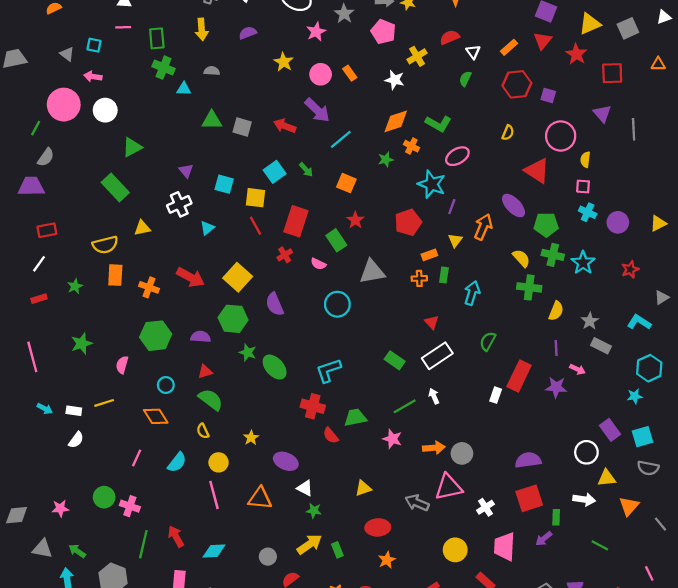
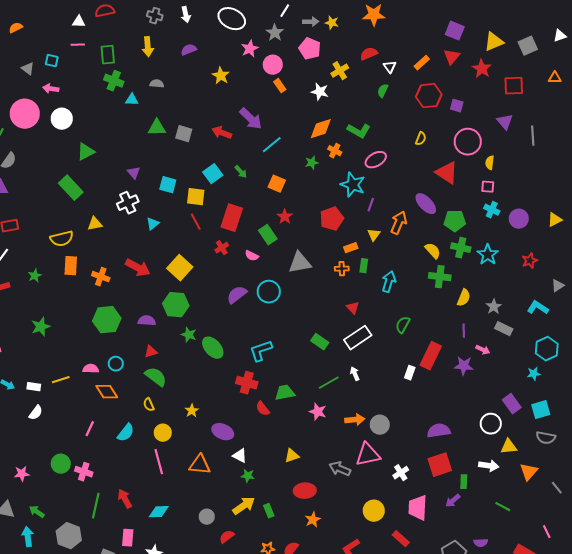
pink circle: (321, 74) -> (273, 65), moved
purple semicircle: (275, 304) -> (237, 295), moved, turned 75
pink semicircle: (122, 365) -> (91, 369), moved, turned 77

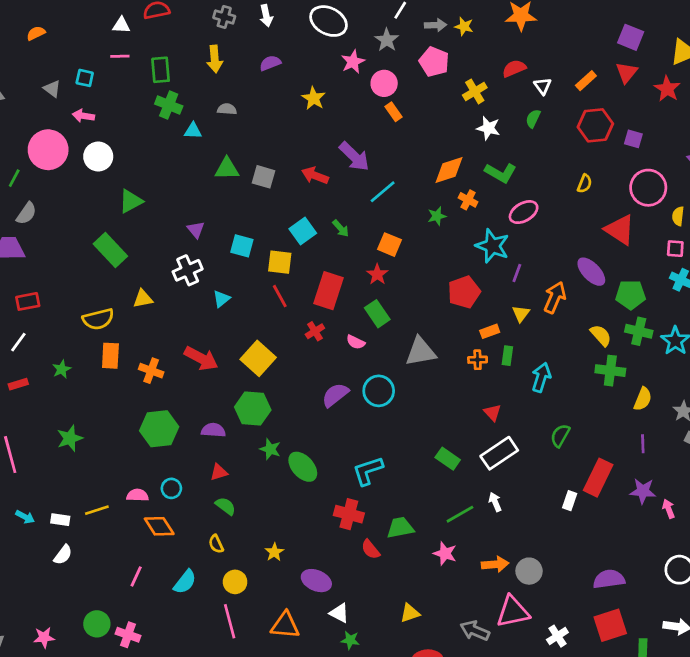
white star: (320, 92) -> (488, 128), moved
red star: (285, 217) -> (377, 274), moved
pink arrow: (483, 350) -> (669, 509), moved, turned -136
green semicircle: (156, 377) -> (226, 506), size x0.7

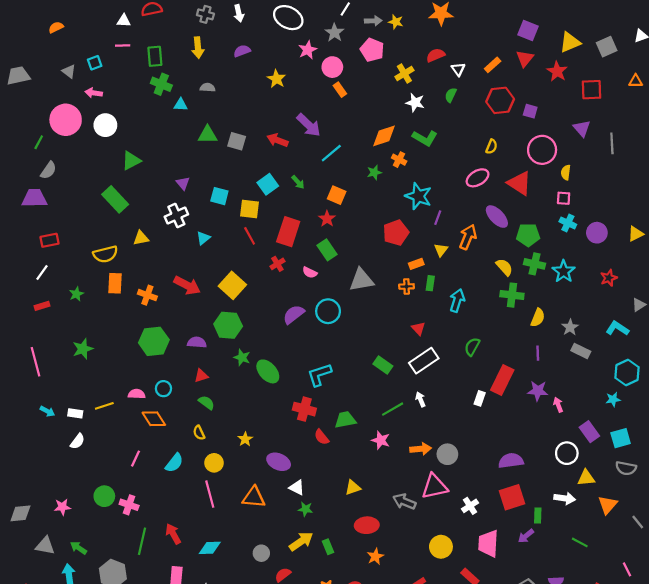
cyan square: (85, 78) -> (95, 63), turned -32
pink ellipse: (524, 212) -> (478, 178), moved

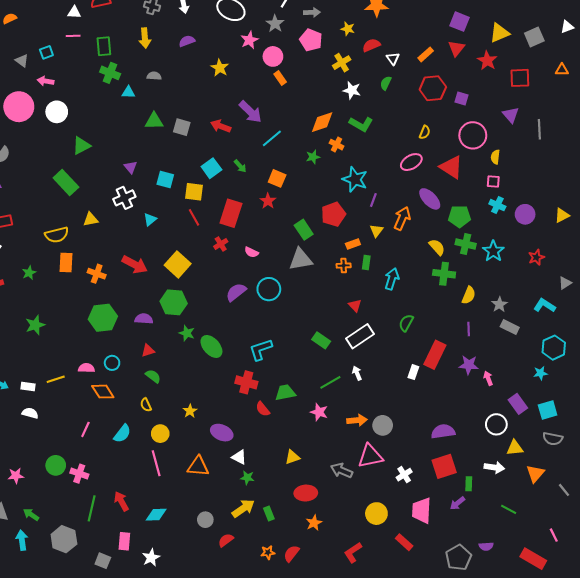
yellow star: (396, 22) -> (348, 29), moved
green rectangle: (327, 250) -> (304, 230), moved
white semicircle: (77, 441) -> (30, 413), turned -112

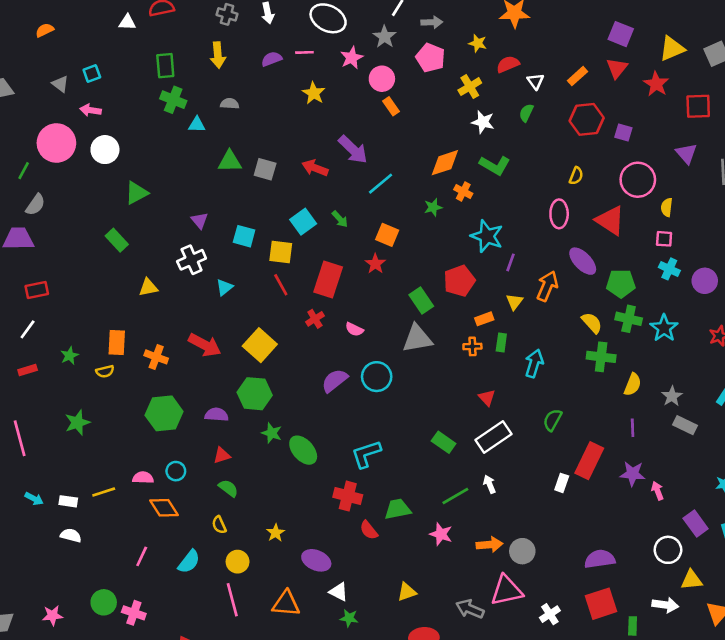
pink line: (73, 36) -> (304, 52), moved
pink ellipse: (411, 162) -> (559, 214), turned -60
green rectangle: (66, 183) -> (117, 240), size x0.7
yellow semicircle: (57, 235) -> (105, 371), moved, size x0.6

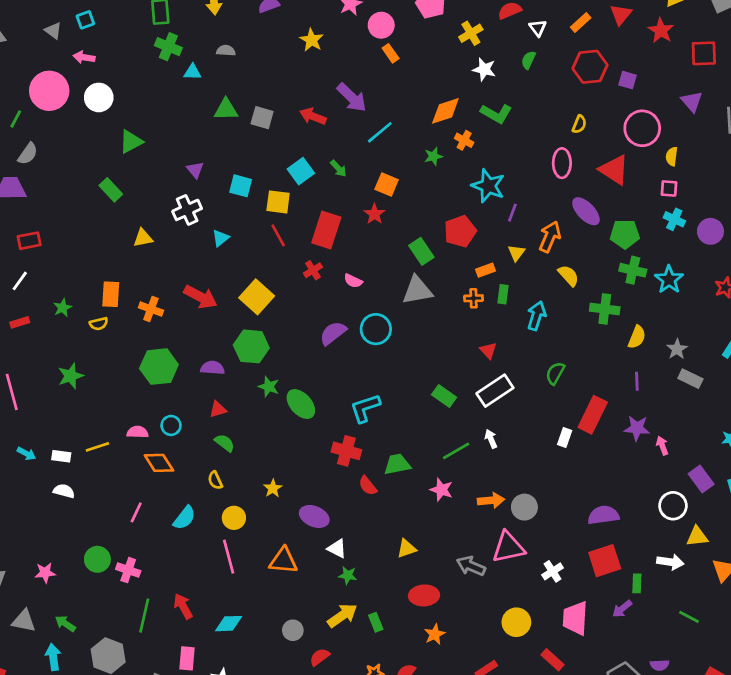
yellow semicircle: (592, 323) -> (569, 276), moved

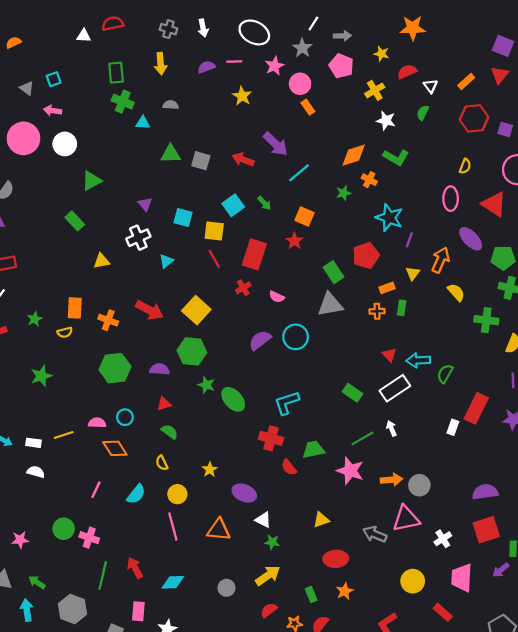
cyan arrow: (536, 316) -> (418, 360), moved, turned -110
pink star: (441, 490) -> (350, 471), size x1.4
green rectangle: (376, 622) -> (311, 595), moved
red semicircle: (320, 657) -> (269, 610), moved

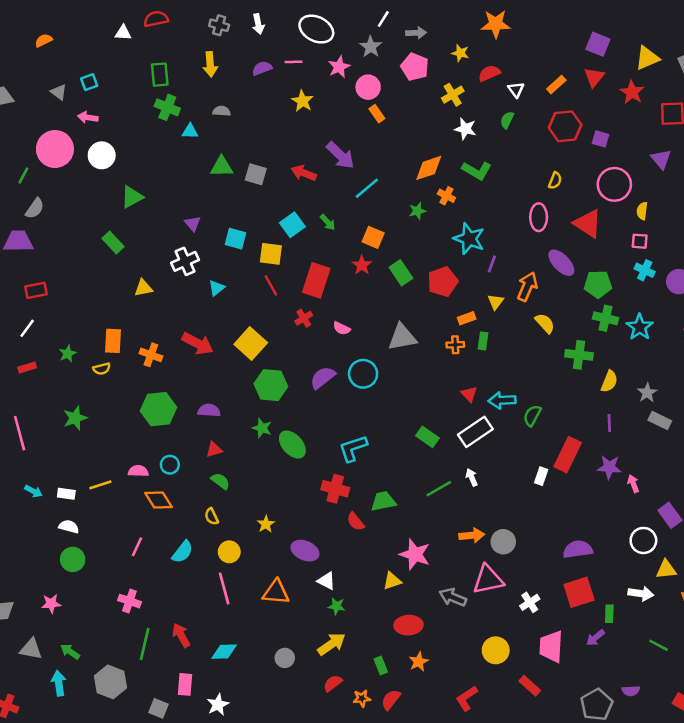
green rectangle: (334, 272) -> (401, 273), moved
green hexagon: (192, 351) -> (271, 385), moved
pink star: (350, 471) -> (415, 554), moved
green circle: (64, 529) -> (73, 559), moved

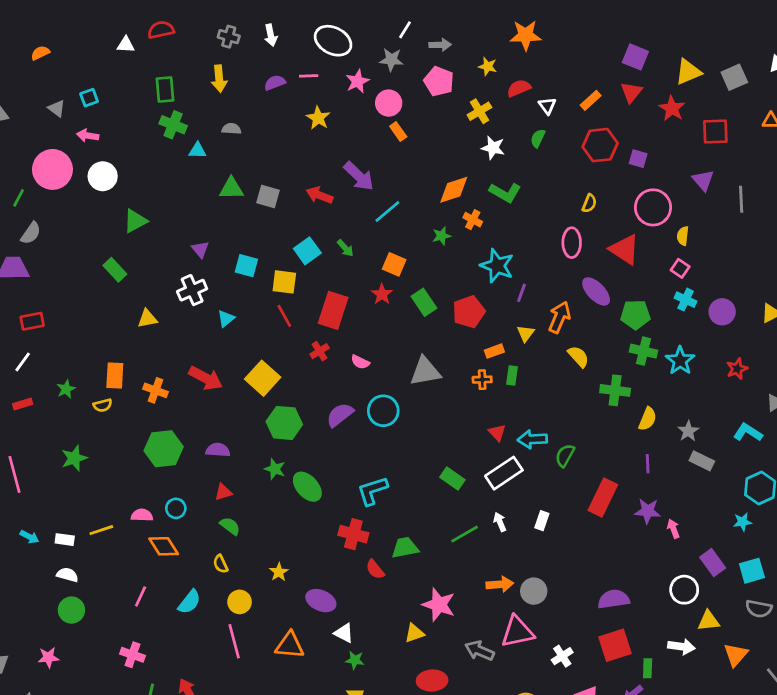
gray star: (371, 47) -> (391, 60), turned -30
pink square: (640, 241) -> (680, 268), turned 30
white rectangle: (541, 476) -> (542, 521), moved

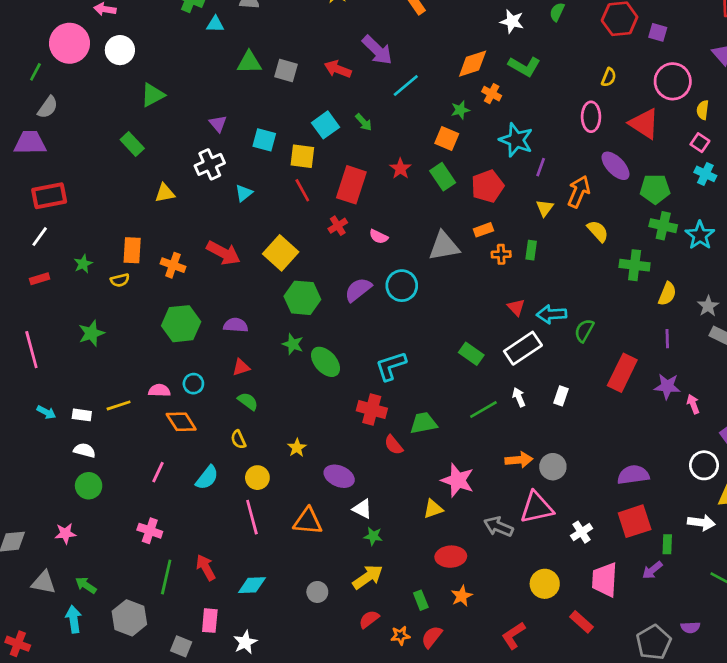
orange square: (394, 264) -> (447, 139), moved
red rectangle: (32, 321) -> (49, 196), size x1.4
orange rectangle: (494, 351) -> (483, 230), moved

